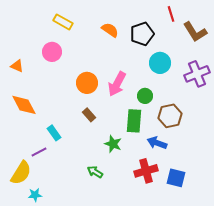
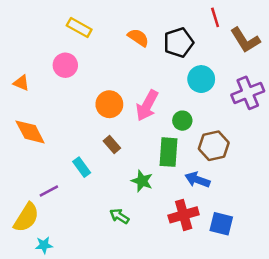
cyan rectangle: (54, 133) -> (82, 167), moved

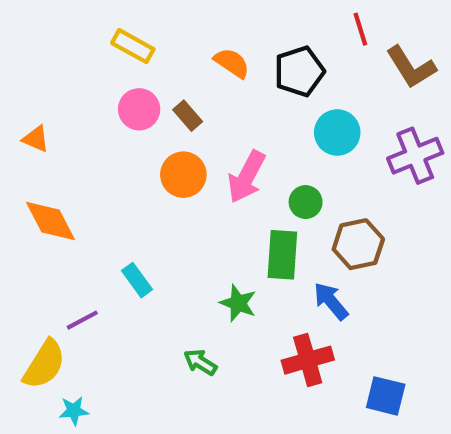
pink circle: (65, 65) -> (139, 109), moved
brown rectangle: (112, 144) -> (188, 116), moved
blue arrow: (197, 180) -> (331, 301), turned 30
blue square: (221, 224) -> (386, 396), moved

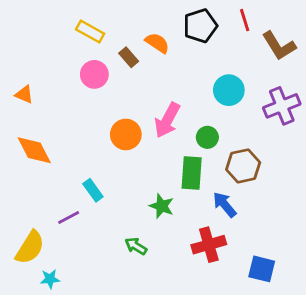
black pentagon: (299, 71) -> (200, 26), moved
brown rectangle: (188, 116) -> (129, 57), moved
orange circle: (183, 175) -> (126, 134), moved
purple line: (82, 320) -> (69, 217), moved

